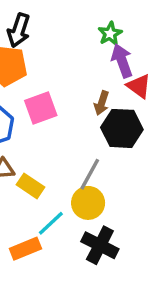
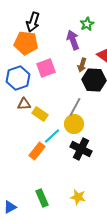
purple arrow: (122, 61) -> (73, 40), moved
orange rectangle: (25, 249) -> (37, 151), turned -30

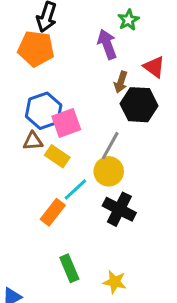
pink square: (46, 68) -> (66, 123), moved
blue hexagon: (18, 78) -> (44, 111), moved
green rectangle: (42, 198) -> (69, 268), moved

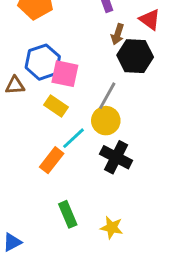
pink square: (66, 123) -> (65, 74), turned 32
brown triangle: (33, 141) -> (15, 85), moved

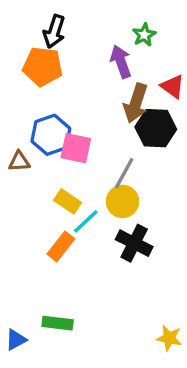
brown arrow: (118, 34) -> (136, 103), size x1.6
yellow rectangle: (56, 106) -> (68, 201), moved
green rectangle: (68, 214) -> (58, 323), moved, turned -60
yellow star: (112, 228) -> (169, 338), moved

